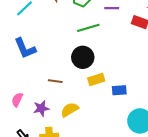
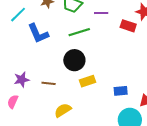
blue L-shape: (25, 48) -> (38, 33), moved
blue rectangle: (119, 90) -> (121, 91), moved
purple star: (41, 108) -> (22, 80), moved

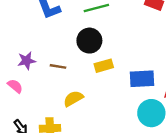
blue rectangle: (121, 91) -> (142, 79), size x1.5
pink semicircle: (13, 102) -> (15, 86), turned 104

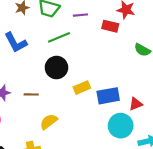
yellow rectangle: (104, 66) -> (82, 88), moved

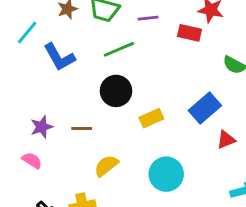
blue rectangle: (108, 96) -> (205, 108), moved, turned -30
cyan circle: (121, 126) -> (166, 174), moved

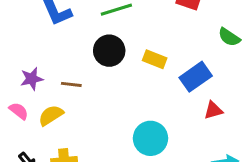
yellow rectangle: (151, 118) -> (155, 59), moved, turned 40
yellow semicircle: (106, 166) -> (51, 115), moved

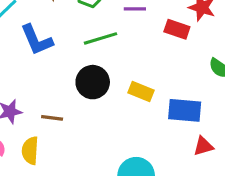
blue rectangle: (196, 77) -> (185, 110), turned 40
yellow semicircle: (51, 115) -> (30, 151), turned -55

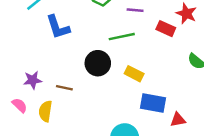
green line: (101, 38) -> (122, 37), moved
blue rectangle: (185, 110) -> (153, 103), moved

